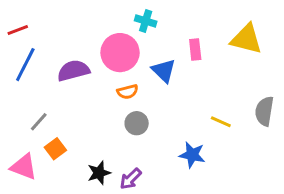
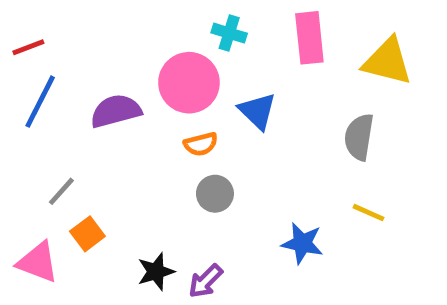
pink rectangle: (195, 50) -> (309, 38), moved, size x1.5
gray semicircle: (264, 111) -> (359, 137), moved
yellow line: (221, 122) -> (368, 213), moved

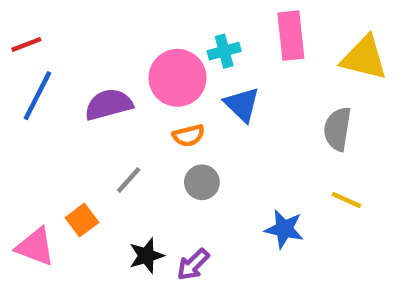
cyan cross: (229, 33) -> (224, 51), moved, turned -32
gray line: (61, 191) -> (129, 180), moved

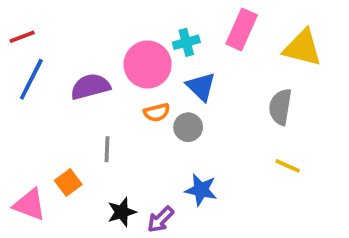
pink rectangle: (291, 36) -> (242, 29), turned 30
gray line: (129, 180) -> (107, 149), turned -40
gray circle: (202, 182) -> (188, 127), moved
blue star: (284, 229) -> (201, 190), moved

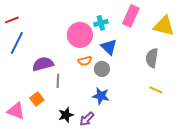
purple semicircle: (90, 87) -> (43, 64), moved
blue star: (201, 190) -> (101, 96), moved

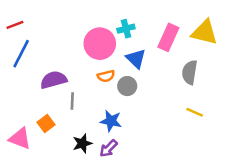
pink rectangle: (131, 16) -> (168, 37), moved
blue star: (101, 96) -> (111, 121), moved

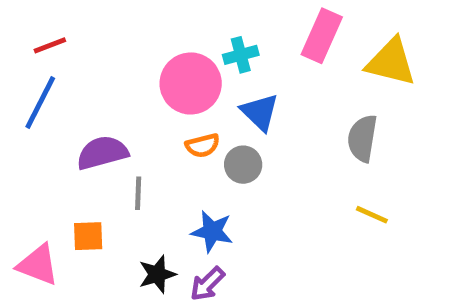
red line: (15, 25) -> (50, 45), moved
pink rectangle: (168, 37) -> (322, 36), moved
orange square: (46, 123) -> (88, 236), turned 35

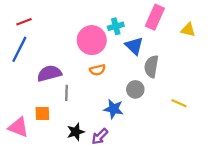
yellow triangle: (391, 62) -> (188, 30), size x0.6
blue triangle: (260, 112) -> (134, 46), moved
gray semicircle: (362, 138) -> (151, 66), moved
gray circle: (243, 165) -> (135, 89), moved
blue star: (212, 231) -> (114, 109), moved

